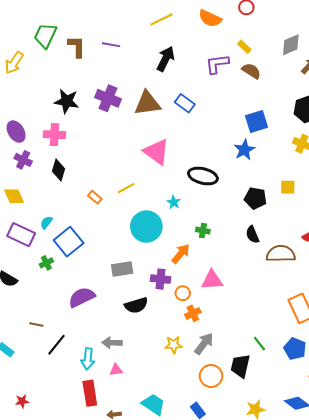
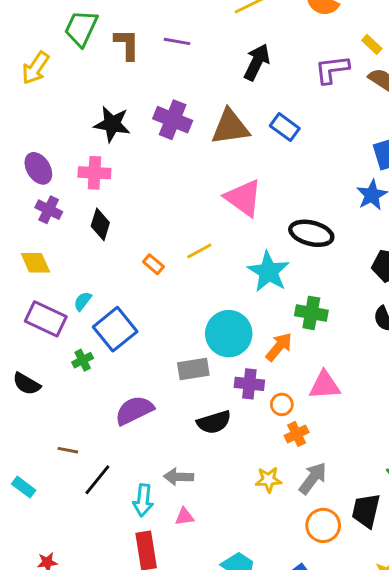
cyan star: (174, 202) -> (269, 272), size x2.0
cyan circle: (146, 227) -> (229, 334), moved
green cross: (203, 231) -> (311, 313), size x1.5

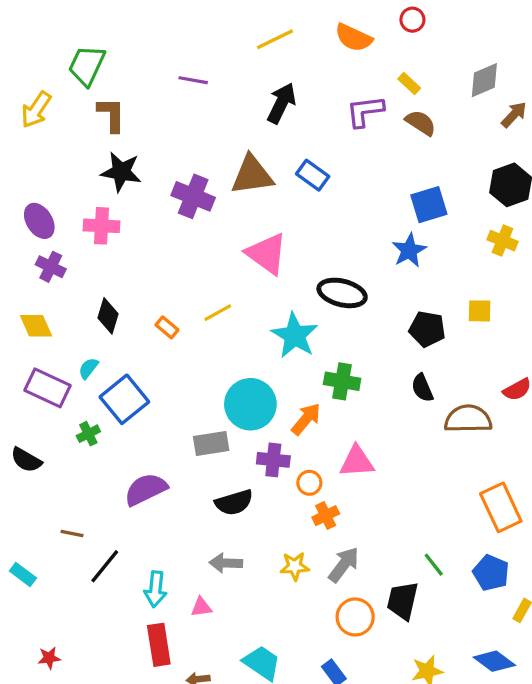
brown L-shape: (127, 44) -> (111, 115), moved
purple cross: (173, 120) -> (193, 196), moved
black diamond: (100, 224) -> (108, 316), moved
gray arrow: (179, 477) -> (226, 563), moved

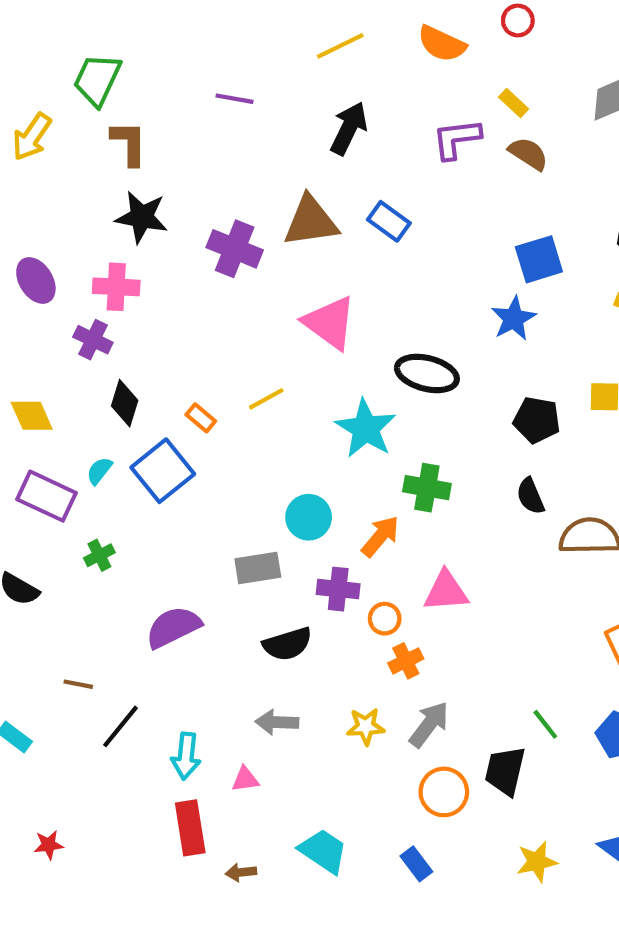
purple cross: (51, 267) -> (93, 340), moved
blue square: (124, 399) -> (163, 471), moved
cyan circle: (250, 404) -> (309, 517), size x0.7

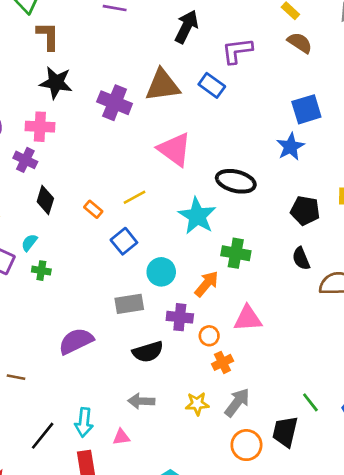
purple L-shape: (457, 139) -> (237, 51), moved
blue square: (163, 471) -> (124, 241), moved, size x0.7
green cross: (99, 555) -> (41, 271), moved, turned 36
black line: (120, 726) -> (43, 436), moved

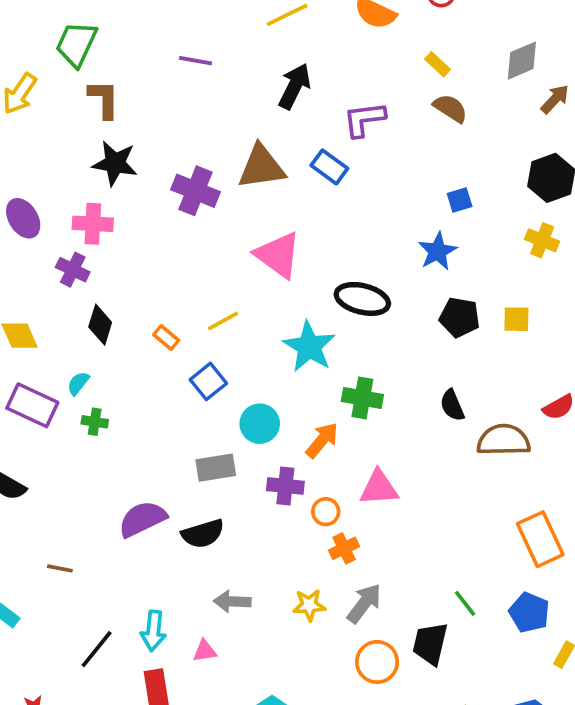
blue square: (306, 109) -> (460, 200), size x0.6
black pentagon: (305, 211) -> (460, 317), moved
black semicircle: (148, 352) -> (203, 534), moved

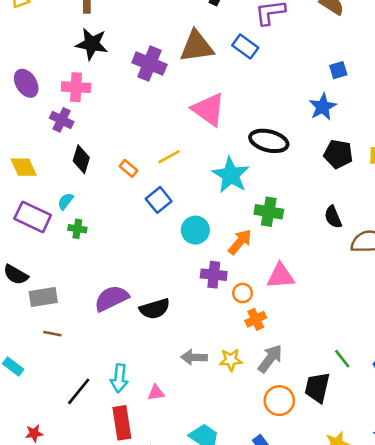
gray rectangle: (216, 468) -> (43, 297), moved
gray arrow: (232, 601) -> (194, 357), moved

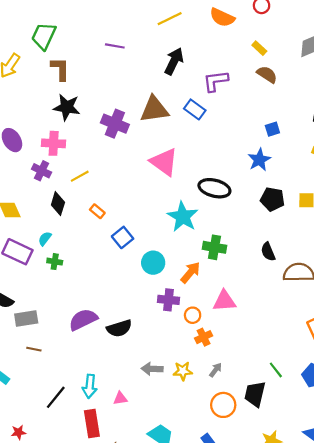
yellow line: (169, 157) -> (80, 176), moved
gray arrow: (270, 359) -> (216, 370), size x0.6

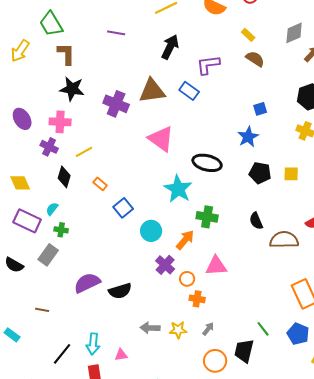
green trapezoid: (44, 36) -> (51, 24), turned -56
purple cross: (168, 300) -> (165, 265), turned 36
gray rectangle: (26, 318) -> (48, 255), moved, turned -45
orange cross: (204, 337) -> (197, 299), turned 35

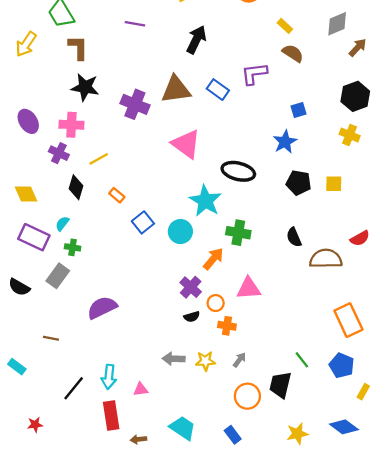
purple L-shape: (208, 65) -> (254, 74), moved
cyan circle: (151, 231) -> (180, 232), moved
black semicircle: (120, 291) -> (192, 317), moved, size x0.6

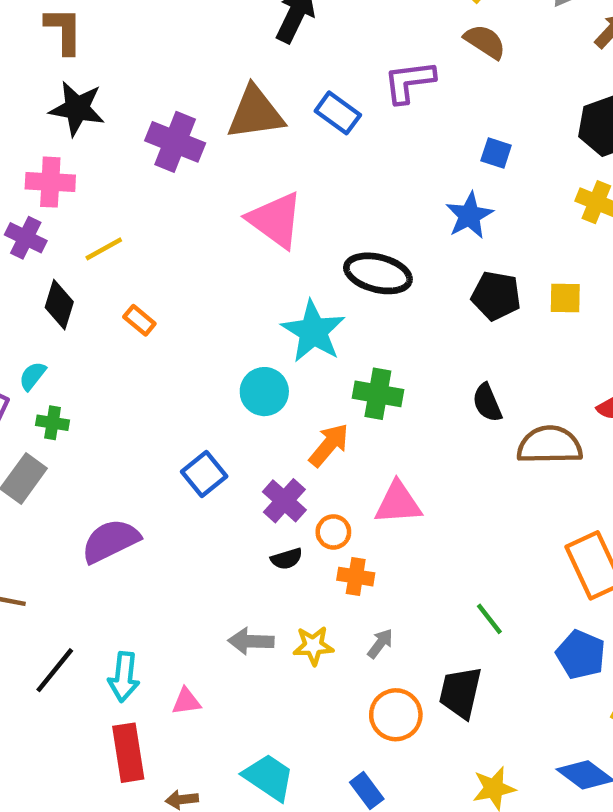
blue square: (299, 110) -> (496, 153), turned 35
blue square: (143, 222) -> (204, 474), moved
green line: (302, 360) -> (489, 619), moved
black line: (74, 388) -> (55, 670), moved

